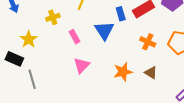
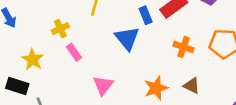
pink rectangle: (75, 37) -> (74, 52), moved

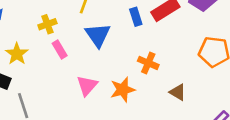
blue triangle: (127, 38) -> (98, 35), moved
orange cross: (184, 47) -> (148, 63), moved
orange star: (156, 88) -> (123, 90), moved

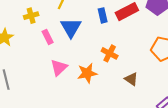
pink rectangle: (60, 50) -> (48, 37), moved

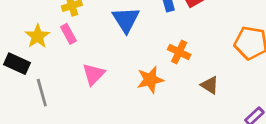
pink rectangle: (48, 37) -> (68, 34), moved
pink triangle: (59, 68) -> (94, 74), moved

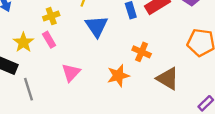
brown triangle: (210, 85) -> (168, 79), size x1.5

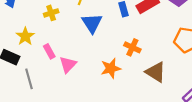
pink rectangle: (49, 40) -> (49, 51), moved

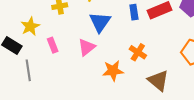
pink triangle: (68, 65) -> (87, 47), moved

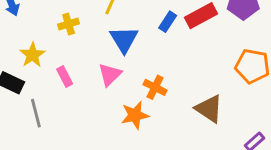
blue rectangle: (134, 12) -> (168, 22), turned 48
orange cross: (138, 52) -> (155, 87), moved
orange star: (113, 71) -> (135, 115), moved

